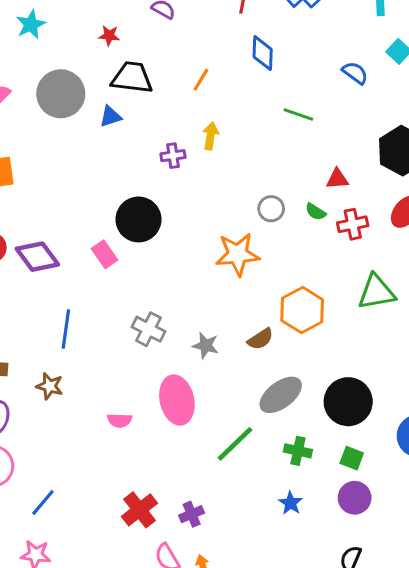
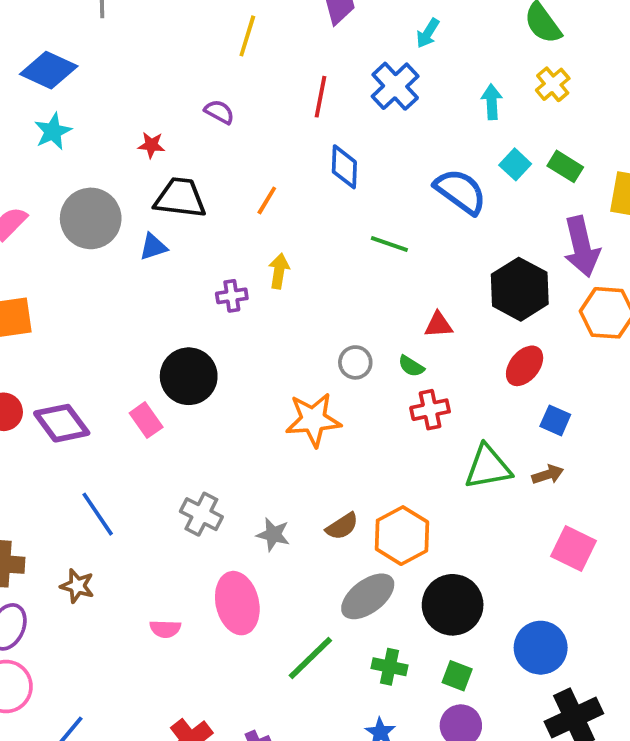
blue semicircle: (355, 73) -> (460, 191), size x1.6
red cross: (353, 224) -> (430, 410), moved
orange hexagon: (302, 310) -> (402, 536), moved
blue line: (66, 329) -> (98, 514), turned -42

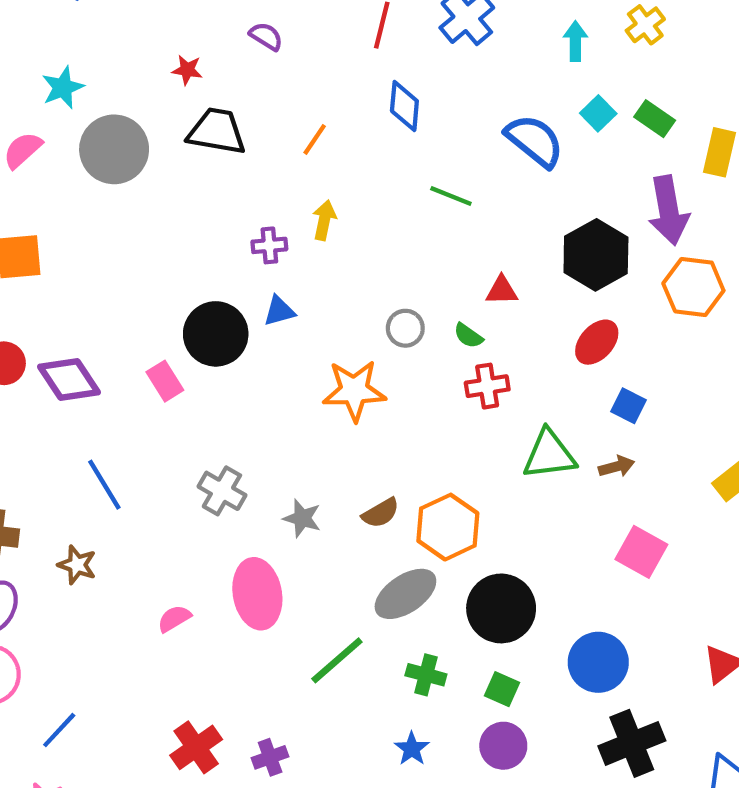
cyan star: (53, 131) -> (63, 88), moved
blue triangle: (153, 247) -> (279, 311), moved
pink semicircle: (165, 629) -> (174, 619), turned 144

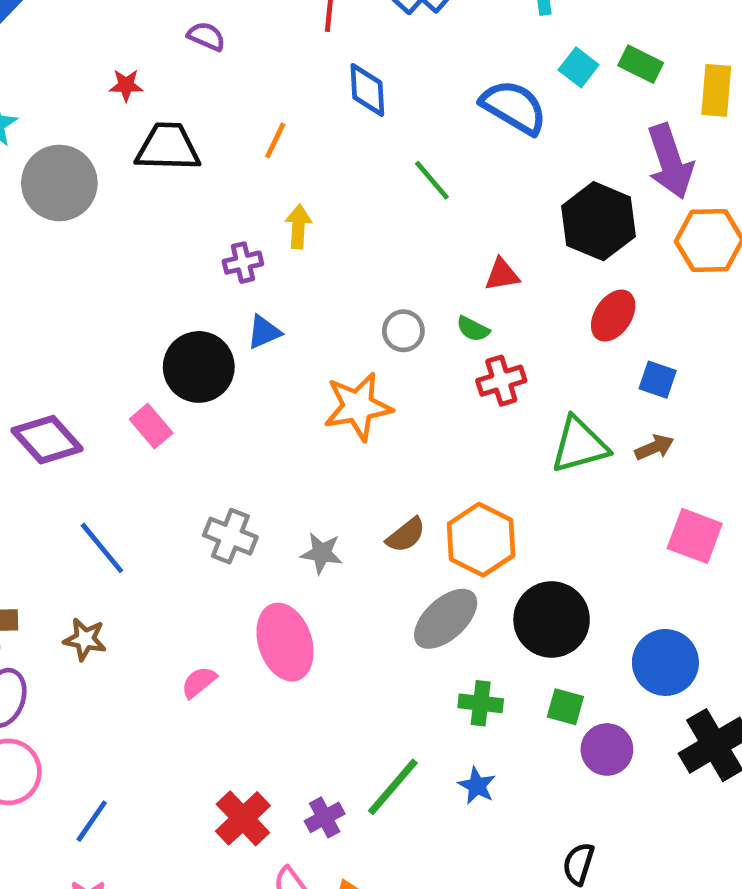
green line: (451, 196) -> (432, 180), turned 36
green line: (337, 660) -> (393, 787), moved
purple circle: (503, 746) -> (607, 749), moved

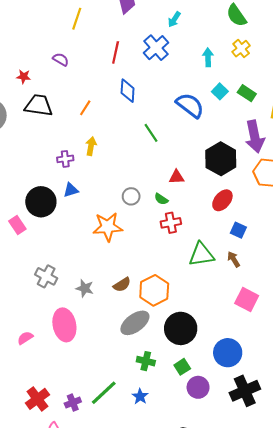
brown arrow: (654, 447) -> (234, 259), turned -105
green square: (565, 707) -> (182, 367), turned 35

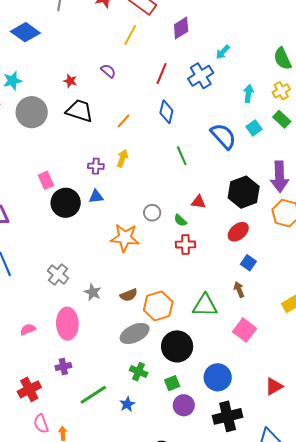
green rectangle: (247, 93) -> (282, 119), moved
pink rectangle: (17, 225) -> (46, 180), moved
green triangle: (201, 255) -> (205, 305), moved
purple cross: (73, 403) -> (63, 367), moved

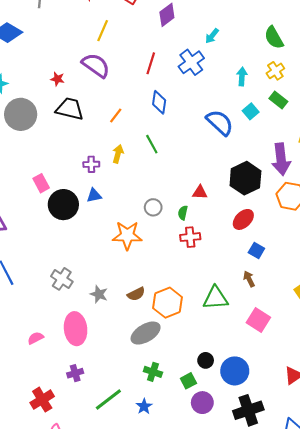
yellow line: (130, 35) -> (103, 31), moved
purple semicircle: (108, 71) -> (96, 65), size x1.8
green line: (182, 156) -> (152, 144), moved
green semicircle: (180, 220) -> (183, 213), turned 64
black circle: (177, 346) -> (206, 360), moved, size x0.5

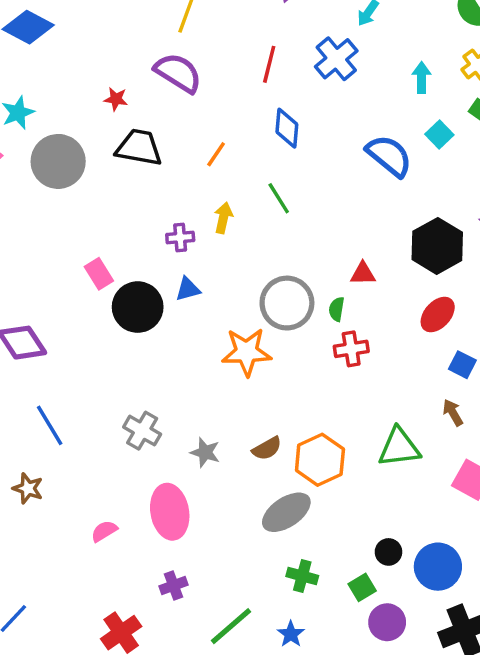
gray circle: (153, 207) -> (287, 303), size x1.8

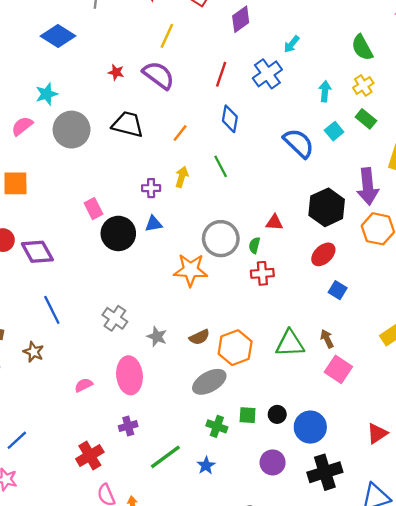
red star: (116, 99) -> (116, 72), moved
brown arrow: (453, 413) -> (327, 339), moved
green square: (362, 587) -> (248, 415), moved, turned 30

